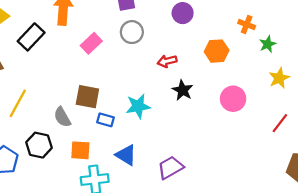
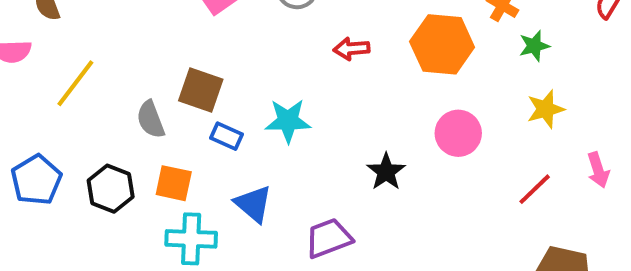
orange hexagon: (217, 51) -> (442, 44), size x1.4
black star: (183, 90) -> (386, 172), moved
black hexagon: (39, 145) -> (111, 189), moved

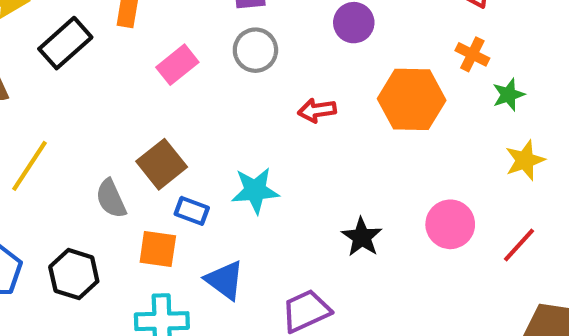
brown square: (201, 90) -> (162, 164), turned 36
pink circle: (458, 133) -> (450, 224), moved
orange square: (174, 183) -> (158, 249), moved

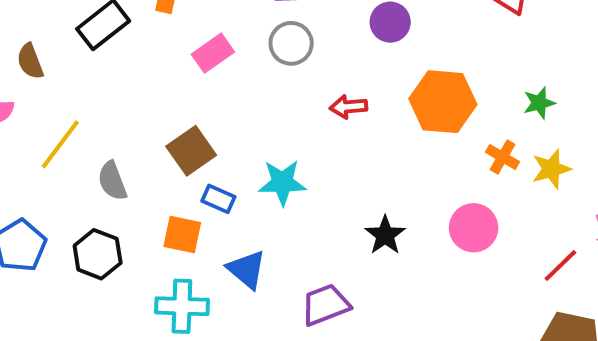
orange cross: (472, 54) -> (503, 157), moved
gray semicircle: (111, 199) -> (112, 181), moved
red line: (519, 245) -> (560, 265), moved

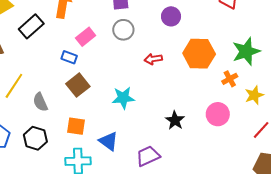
green star: (539, 103) -> (246, 51), size x1.8
orange cross: (503, 157) -> (230, 79), turned 35
yellow star: (551, 169) -> (254, 95), moved
blue rectangle: (218, 199) -> (69, 57), moved

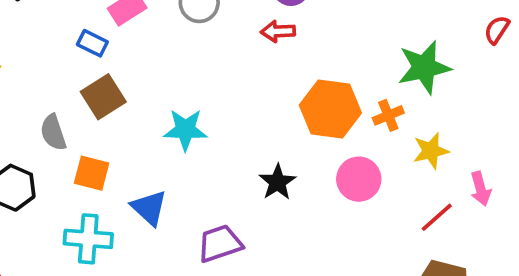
orange hexagon: (199, 54) -> (330, 109), moved
red arrow: (153, 59) -> (278, 31), moved
gray semicircle: (40, 102) -> (53, 132), moved

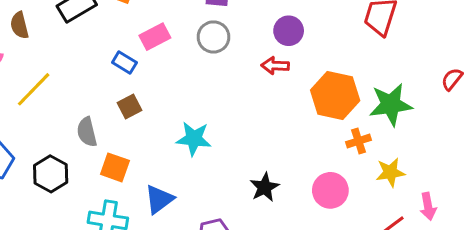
brown square: (103, 97) -> (130, 107), size x0.7
orange hexagon: (330, 109) -> (335, 95), moved
blue triangle: (149, 208) -> (159, 199), turned 36

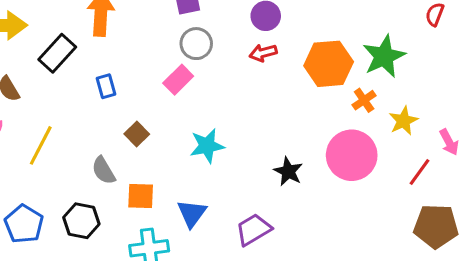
pink rectangle: (155, 37) -> (178, 80), moved
blue rectangle: (124, 63) -> (106, 86), moved, turned 60
pink circle: (330, 190) -> (352, 155), size x1.4

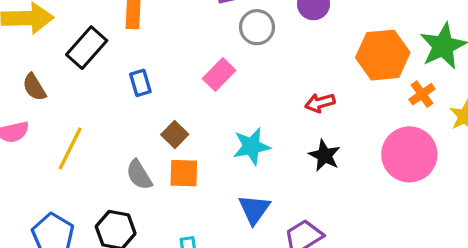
gray circle: (196, 44) -> (257, 27), moved
red arrow: (263, 53) -> (320, 103), moved
black star: (288, 171) -> (324, 155), moved
orange square: (141, 196) -> (184, 173), moved
blue triangle: (192, 213) -> (254, 209), moved

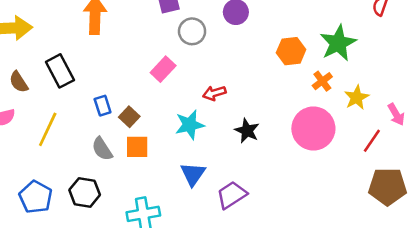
black rectangle: (87, 48) -> (60, 71), moved, turned -68
orange hexagon: (383, 55) -> (291, 51), size x0.7
blue rectangle: (140, 83) -> (103, 106), moved
red arrow: (320, 103) -> (214, 93), moved

